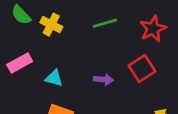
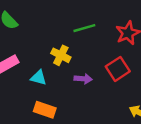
yellow cross: (51, 25) -> (61, 55), moved

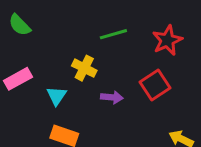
cyan triangle: (39, 78) -> (57, 96), turned 49

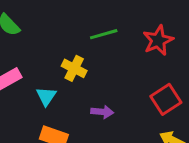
red square: (155, 85) -> (166, 99), moved
purple arrow: (112, 97) -> (102, 112), moved

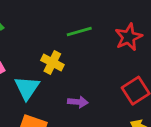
cyan triangle: (46, 96) -> (27, 88), size x1.4

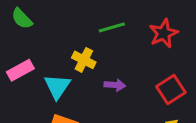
purple arrow: (78, 102) -> (115, 85), moved

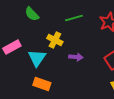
green semicircle: (22, 19) -> (32, 14), moved

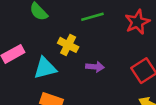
cyan triangle: (37, 58) -> (45, 68), turned 42

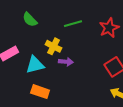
purple arrow: (95, 67) -> (66, 62), moved

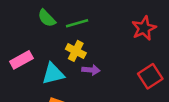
green line: (73, 24) -> (77, 23), moved

